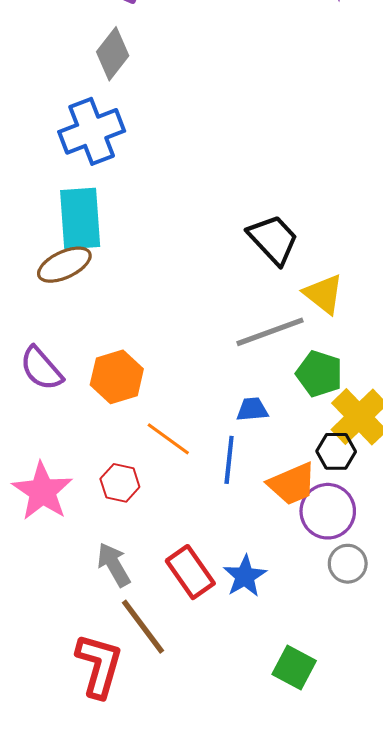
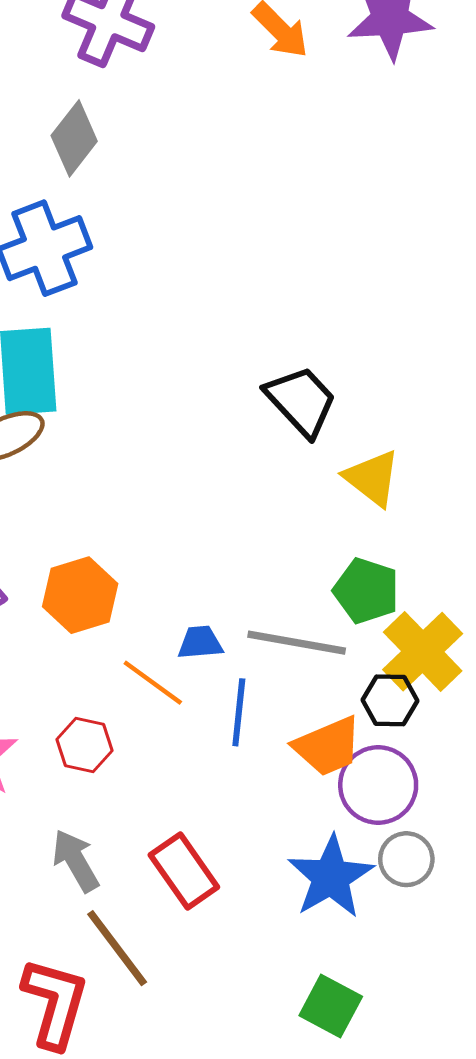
gray line: (270, 332) -> (297, 643), moved, turned 30
blue trapezoid: (252, 409) -> (200, 643), moved
blue star: (245, 576) -> (331, 877), moved, size x1.4

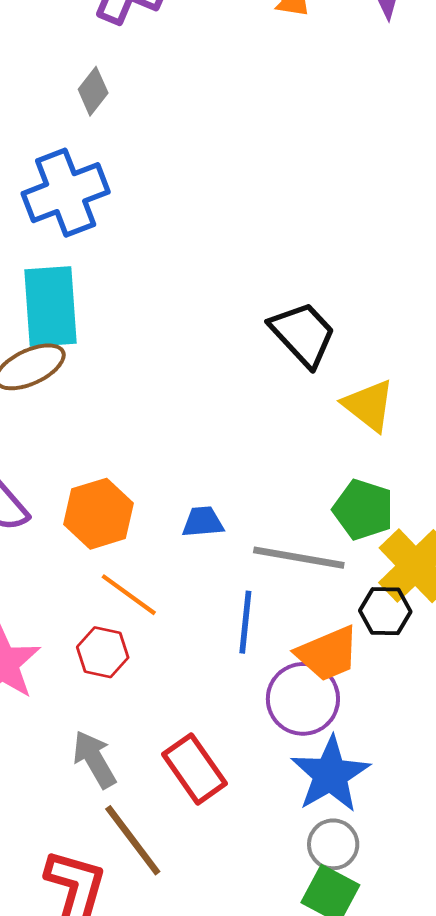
gray diamond: (74, 138) -> (93, 91), size x0.7
blue trapezoid: (200, 643) -> (203, 522), moved
orange line: (153, 683) -> (129, 595), moved
purple circle: (378, 785) -> (303, 699), moved
gray circle: (406, 859) -> (333, 844), moved

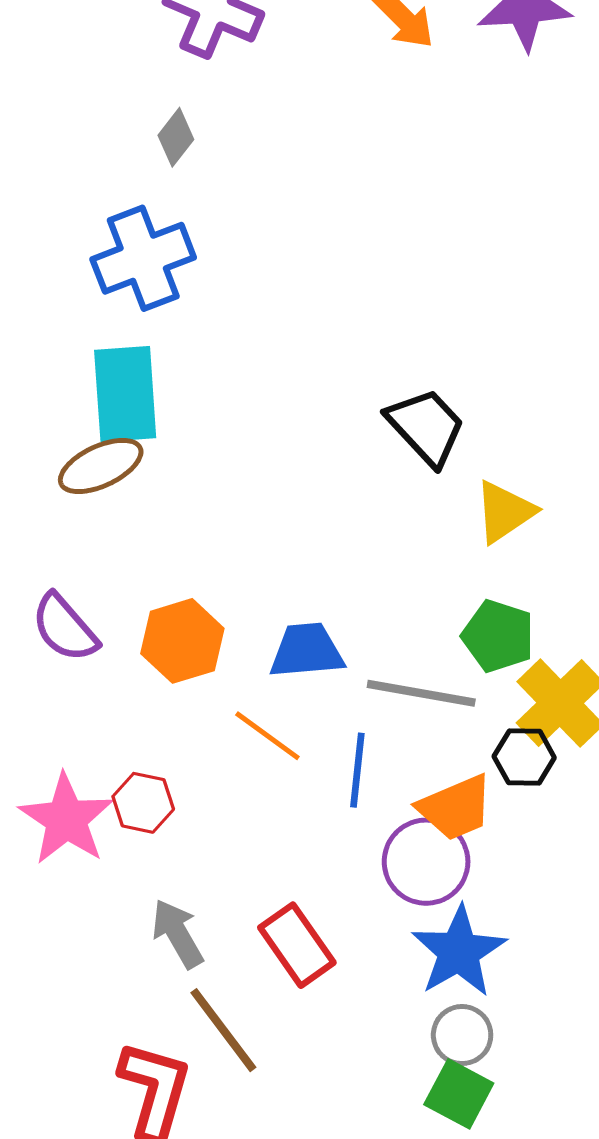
yellow triangle: (369, 405) -> (505, 512), turned 48
blue trapezoid: (203, 522) -> (307, 651), size x1.5
orange line: (129, 595) -> (267, 736), moved
red hexagon: (103, 652) -> (143, 803), moved

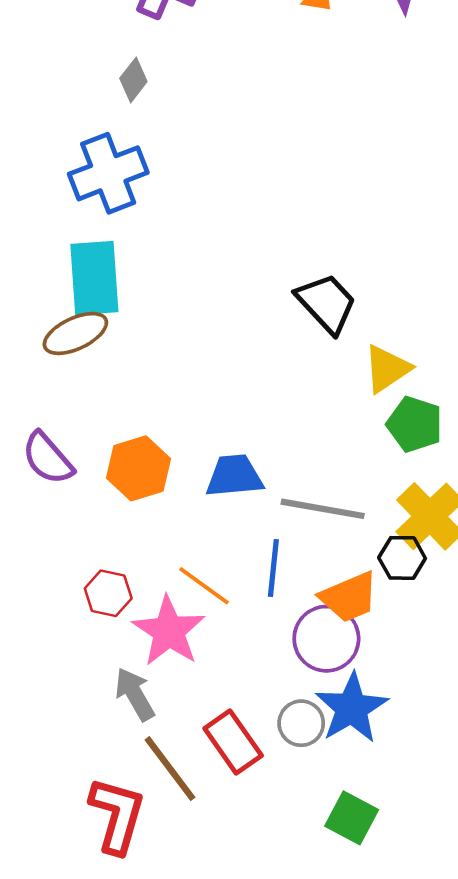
green pentagon: (498, 636) -> (415, 424), moved
orange line: (267, 736) -> (204, 586), moved
pink star: (66, 819) -> (169, 631), moved
red rectangle: (297, 945) -> (233, 742), moved
gray circle: (462, 1035) -> (301, 723), moved

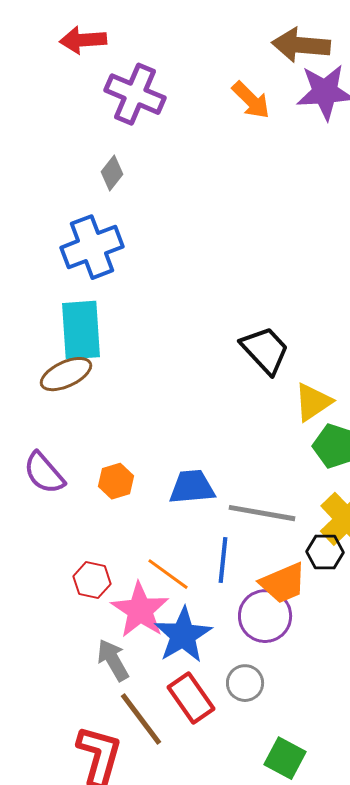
orange hexagon: (138, 468) -> (116, 481), size x0.7
blue star: (352, 708) -> (183, 635), moved

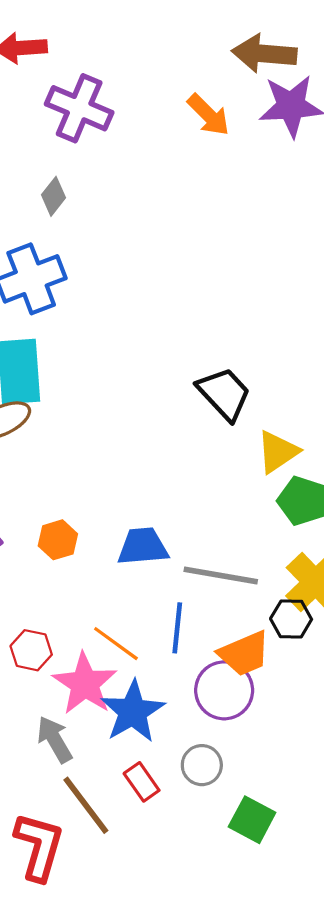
red rectangle: (191, 698) -> (142, 782), size x0.7
green square: (285, 758) -> (252, 820), moved

